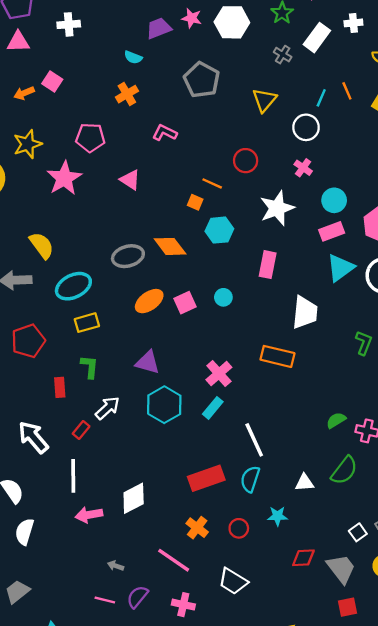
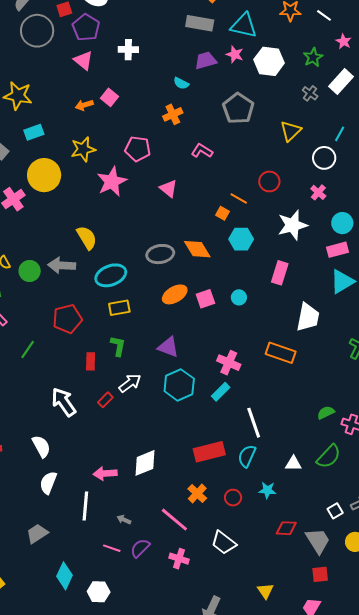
pink triangle: (18, 42) -> (83, 60), turned 35
pink cross: (219, 374) -> (229, 363), turned -30
white line: (73, 476) -> (85, 506), moved

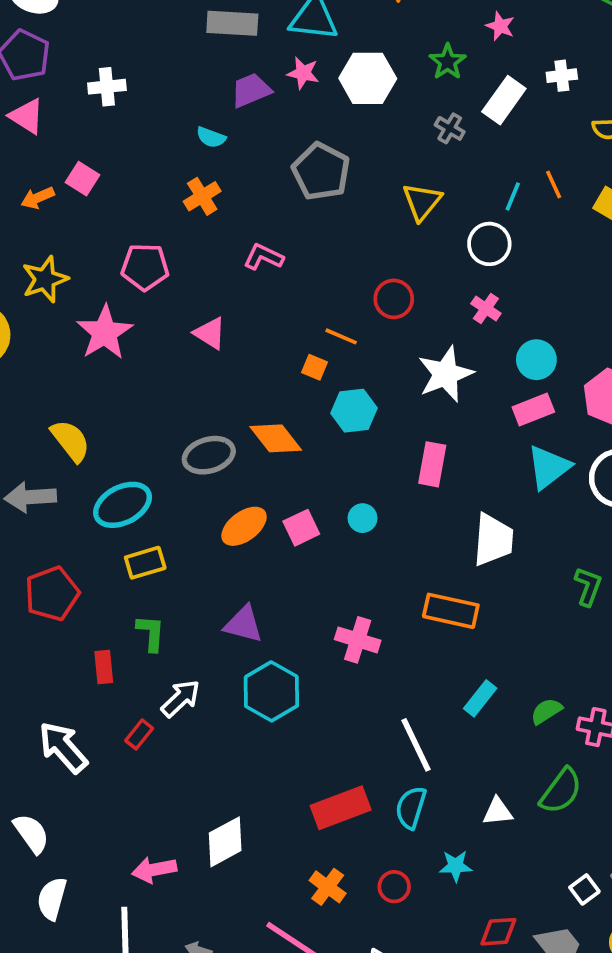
cyan rectangle: (221, 392) -> (480, 698), moved

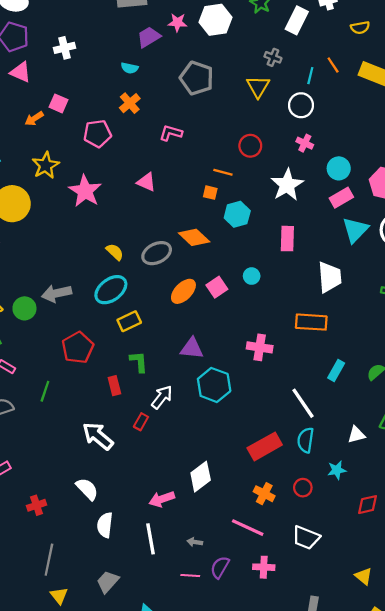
gray cross: (450, 128) -> (273, 57), moved
pink pentagon: (145, 267) -> (97, 134), moved
yellow semicircle: (71, 441) -> (115, 252), moved, size x0.7

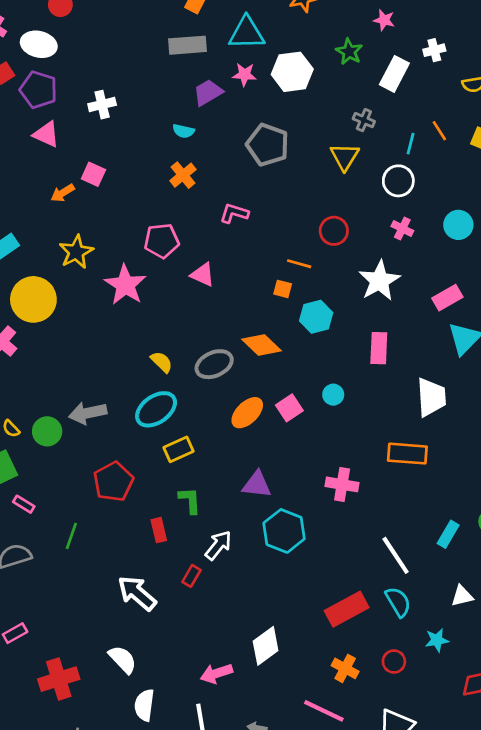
pink pentagon: (97, 134) -> (162, 241), moved
cyan circle: (339, 168) -> (458, 225), moved
cyan rectangle: (336, 370) -> (448, 534), moved
cyan semicircle: (306, 440) -> (398, 602), turned 140
red cross: (37, 505) -> (59, 679), size x1.6

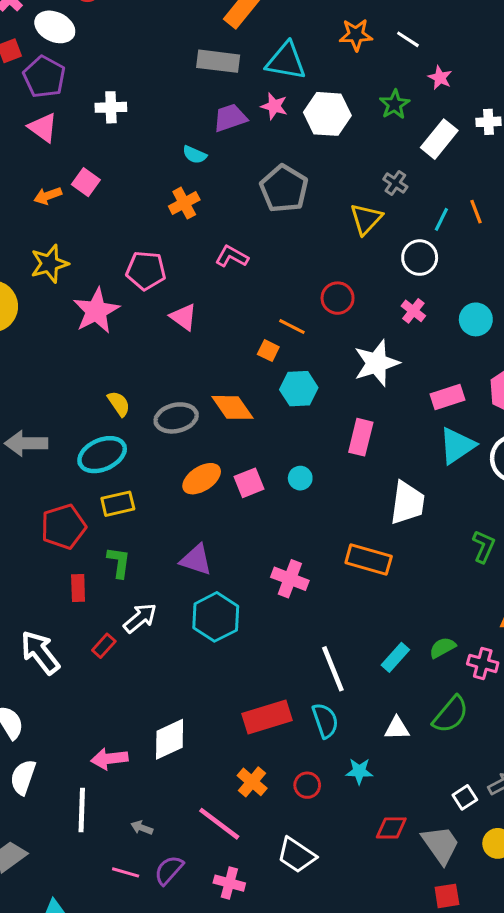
red pentagon: (113, 482) -> (63, 527), moved

